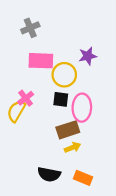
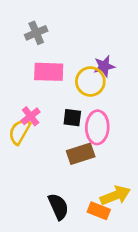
yellow circle: (64, 75) -> (90, 81), moved
yellow arrow: (72, 147) -> (115, 195), moved, size x1.5
black semicircle: (49, 174) -> (58, 207), turned -125

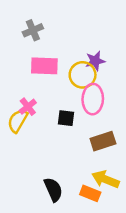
black square: (72, 118) -> (66, 118), moved
pink ellipse: (97, 127) -> (93, 99), moved
brown rectangle: (81, 154) -> (103, 141), moved
yellow arrow: (115, 195) -> (105, 179), turned -136

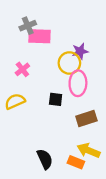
pink rectangle: (44, 66) -> (39, 36), moved
pink cross: (28, 107) -> (22, 69), moved
yellow semicircle: (18, 121) -> (15, 101), turned 36

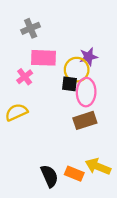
pink rectangle: (39, 36) -> (44, 58), moved
black square: (56, 99) -> (70, 84), moved
brown rectangle: (86, 119) -> (85, 120), moved
orange rectangle: (76, 162) -> (74, 174), moved

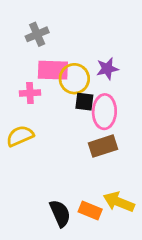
yellow circle: (77, 70) -> (74, 79), moved
pink cross: (25, 77) -> (30, 93), turned 35

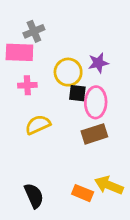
pink rectangle: (53, 70) -> (19, 52), moved
yellow semicircle: (20, 136) -> (38, 125), moved
black semicircle: (60, 213) -> (34, 196), moved

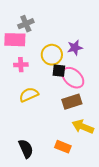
pink ellipse: (96, 102) -> (73, 78), turned -50
yellow arrow: (109, 185) -> (83, 127), moved

